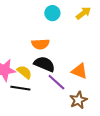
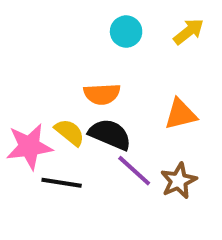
orange triangle: (79, 71) -> (181, 114), moved, turned -36
yellow semicircle: (24, 72) -> (70, 132), moved
brown star: (78, 100) -> (179, 181), moved

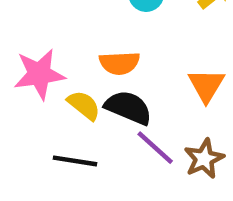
orange triangle: (181, 114) -> (206, 85), turned -45
pink star: (29, 146) -> (39, 74), moved

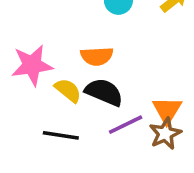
orange triangle: (206, 85) -> (167, 110), moved
purple line: (155, 148) -> (126, 125), turned -68

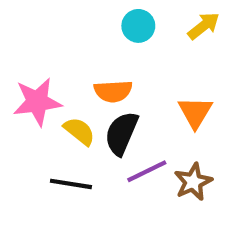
black semicircle: (104, 92) -> (121, 133), turned -90
orange triangle: (167, 110) -> (195, 112), moved

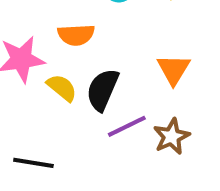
orange semicircle: (113, 91) -> (76, 35), moved
black line: (71, 184) -> (33, 163), moved

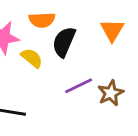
orange triangle: (174, 69) -> (112, 30), moved
black semicircle: (102, 90) -> (64, 42), moved

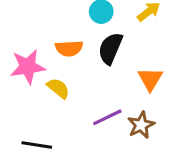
orange triangle: (112, 30) -> (150, 79), moved
black semicircle: (64, 42) -> (110, 48), moved

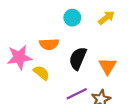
black semicircle: (110, 48) -> (78, 58), moved

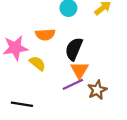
orange triangle: (108, 66) -> (79, 70), moved

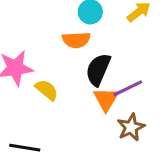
orange semicircle: (45, 35) -> (76, 40), moved
purple line: (73, 84) -> (128, 88), moved

